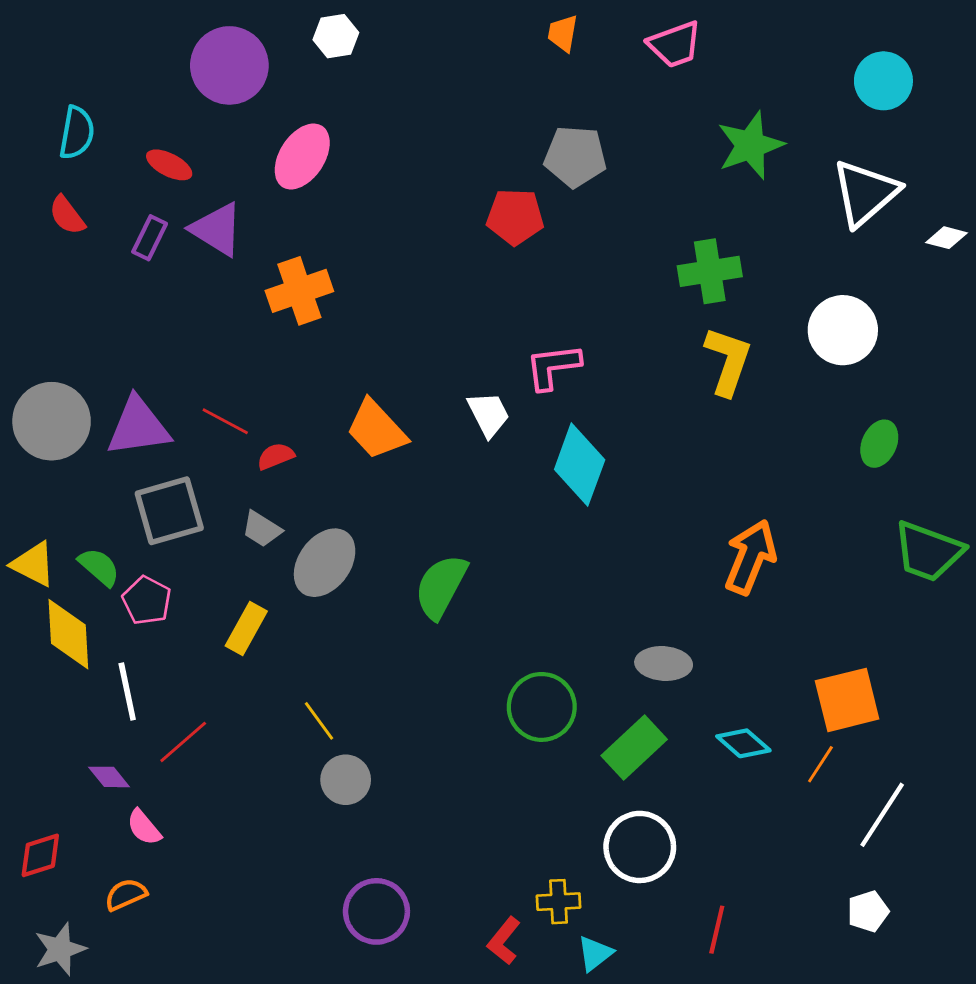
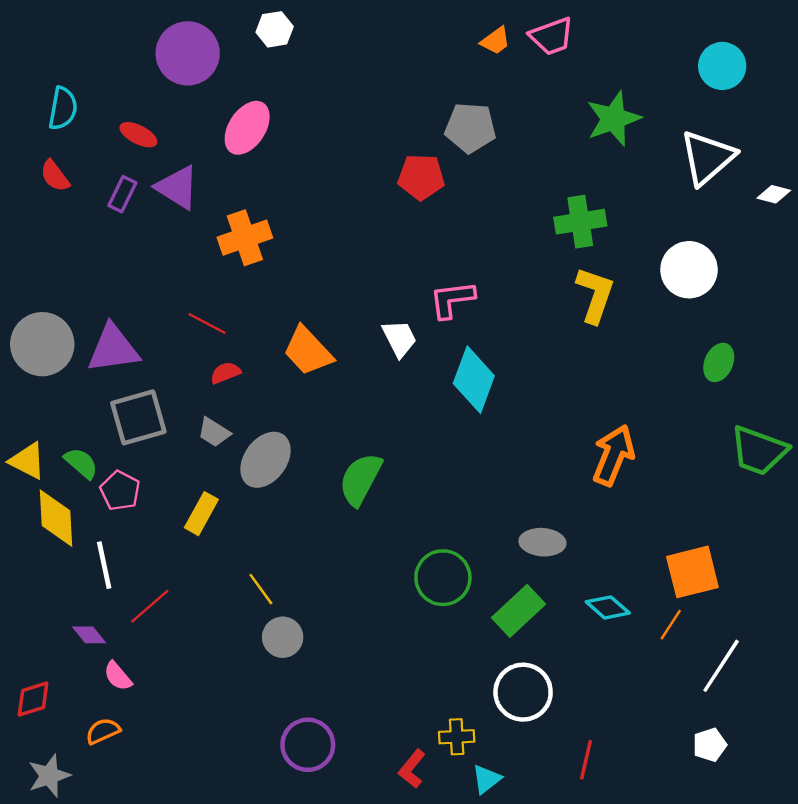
orange trapezoid: (563, 33) -> (496, 41), moved, turned -136
red line: (225, 421) -> (207, 324), moved

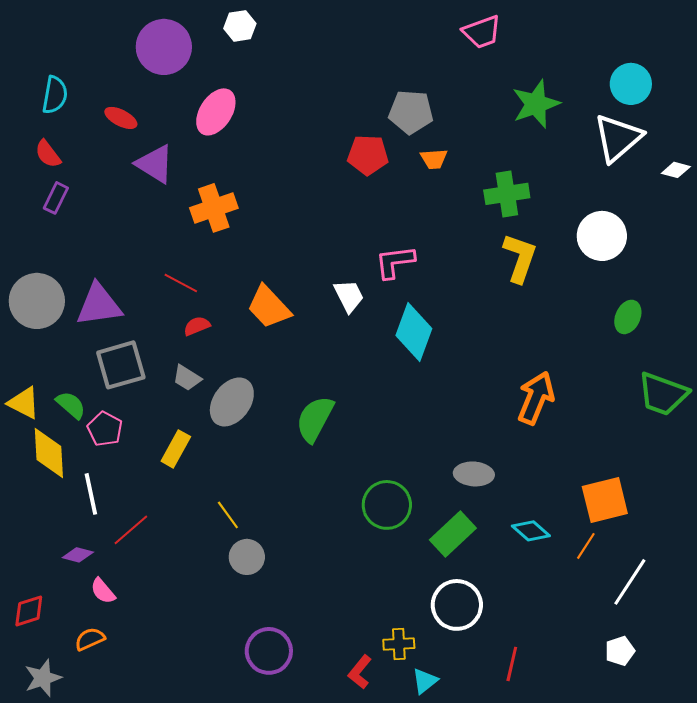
orange trapezoid: (496, 41) -> (434, 159), moved, turned 32
cyan circle: (722, 66) -> (631, 84), moved
purple rectangle: (122, 194) -> (56, 198), moved
purple diamond: (89, 635) -> (78, 555), turned -36

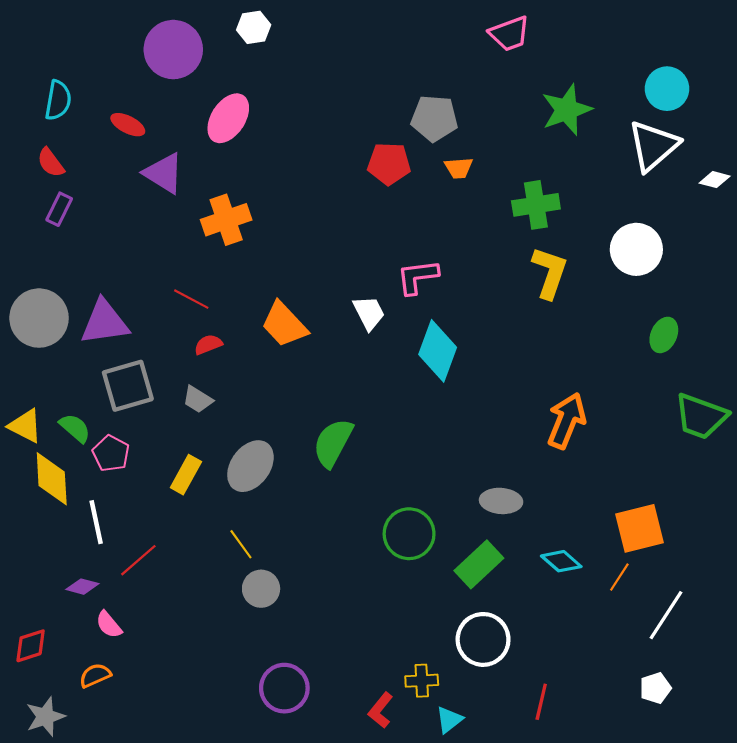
gray ellipse: (232, 402) -> (250, 466), moved

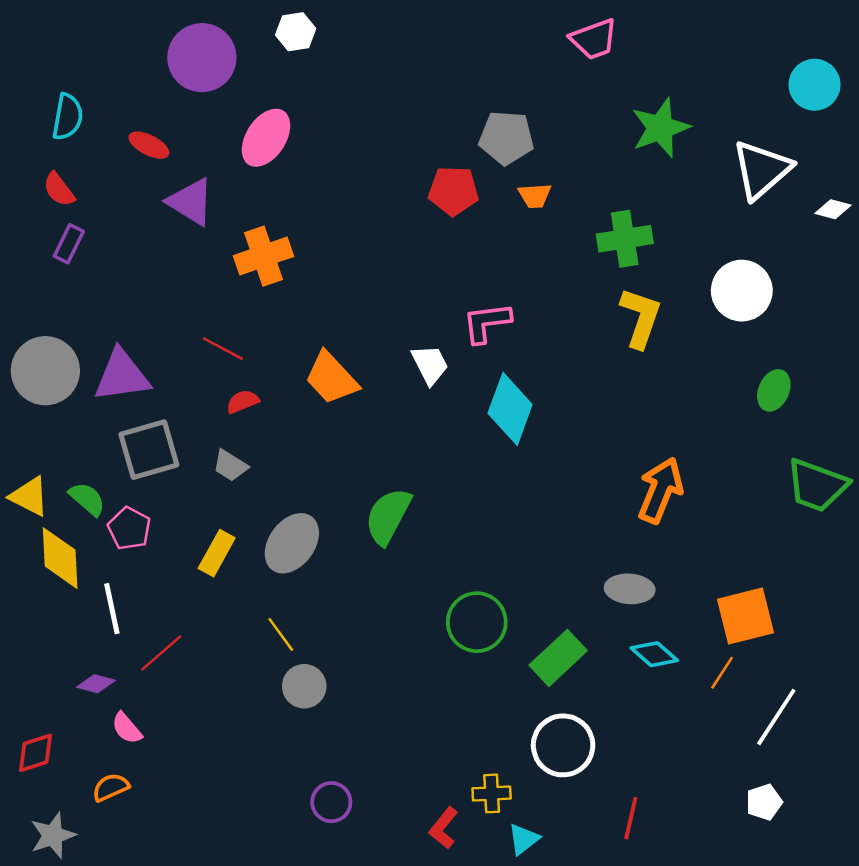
cyan circle: (667, 89) -> (815, 85), moved
gray ellipse: (501, 501) -> (630, 589), moved
purple circle: (284, 688) -> (331, 802), size x0.7

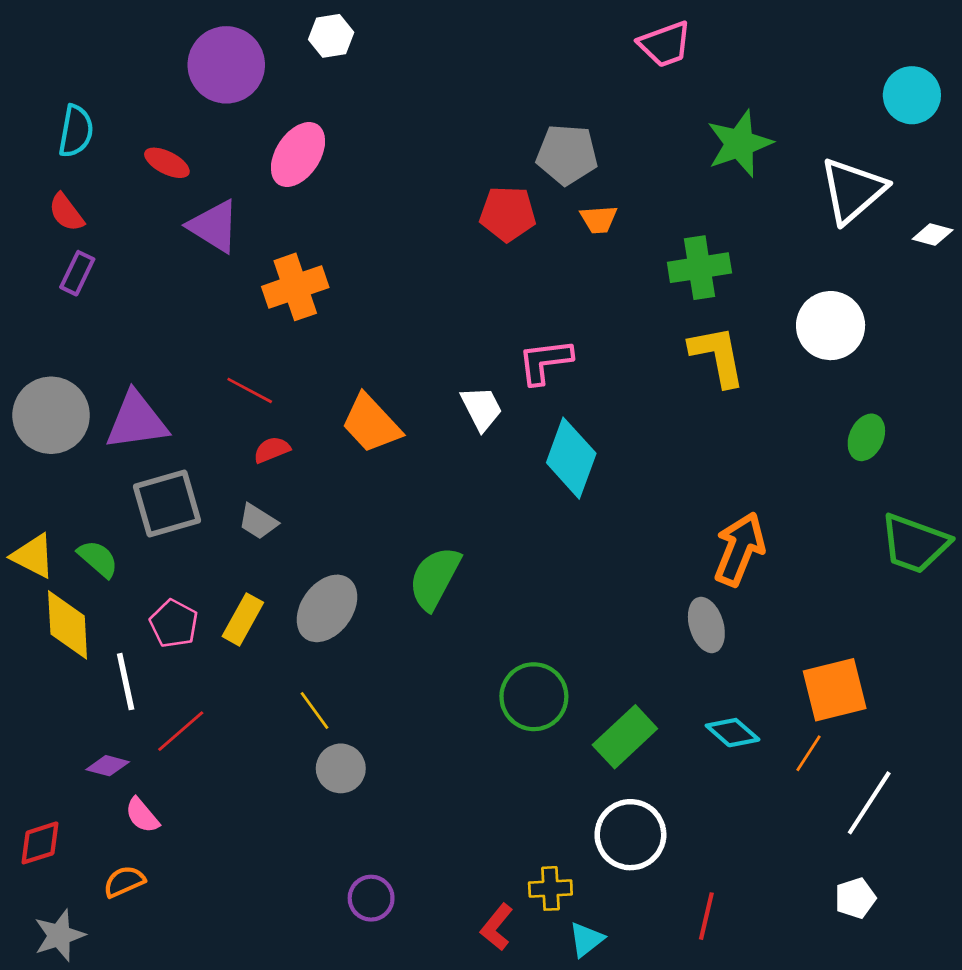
yellow L-shape: (641, 318) -> (717, 356), turned -30
pink pentagon: (129, 528) -> (174, 624), moved
gray ellipse: (630, 589) -> (706, 625), moved, turned 69

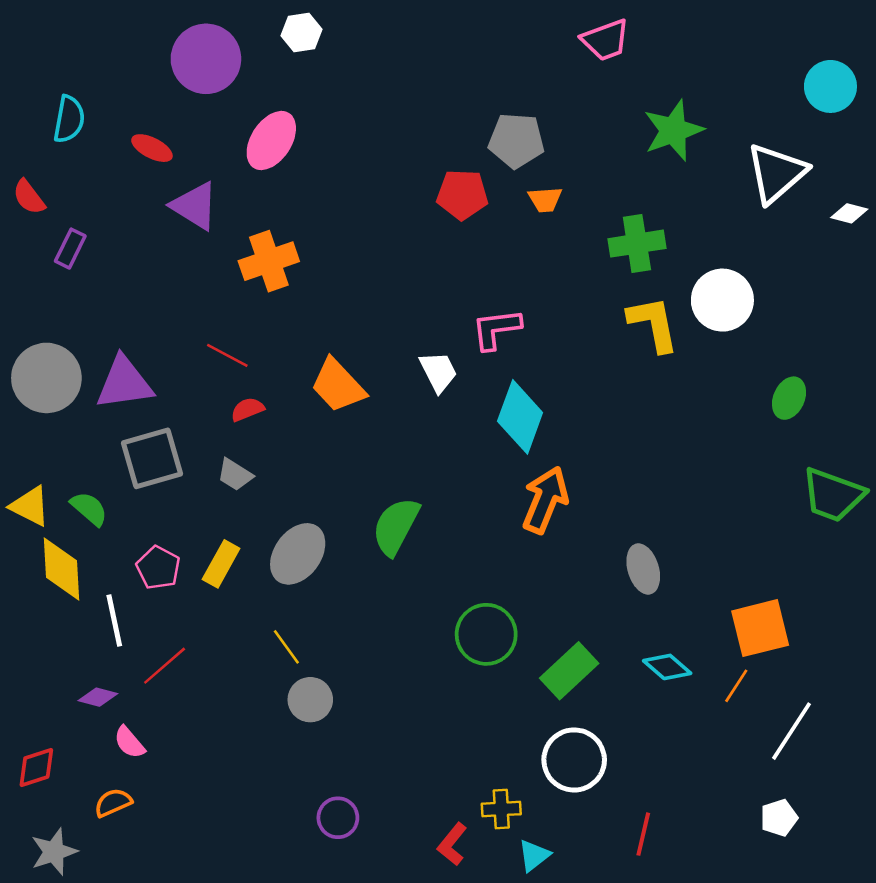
red semicircle: (66, 212) -> (29, 197), moved
white circle: (831, 326) -> (722, 300), moved
orange arrow: (739, 549) -> (545, 500), moved

